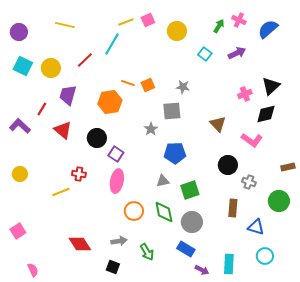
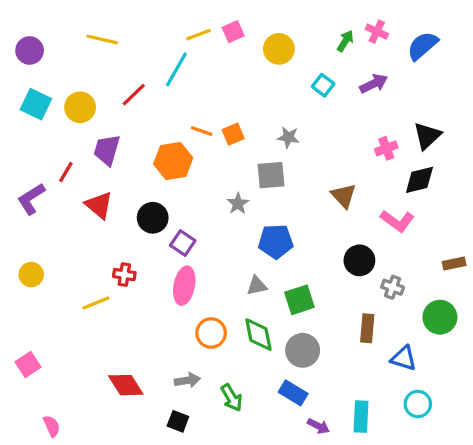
purple L-shape: (20, 126) -> (31, 199), turned -75

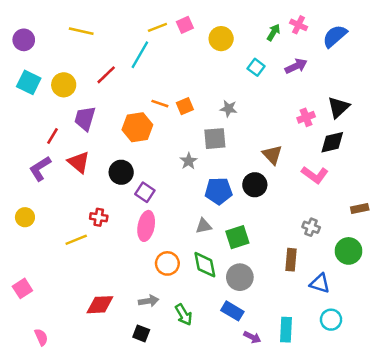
purple L-shape: (31, 199) -> (40, 169), moved
black circle: (359, 260) -> (255, 185), moved
red diamond: (126, 385) -> (100, 305), turned -60

